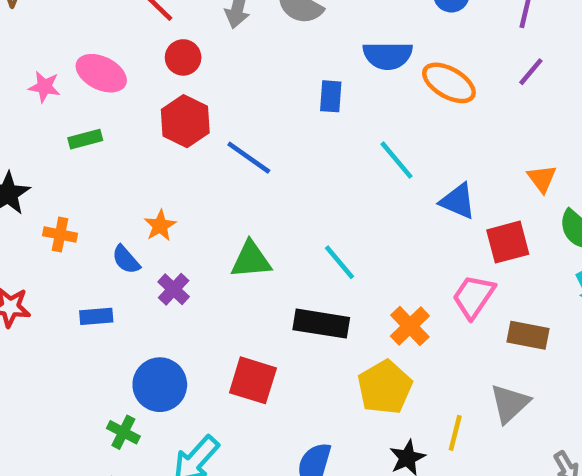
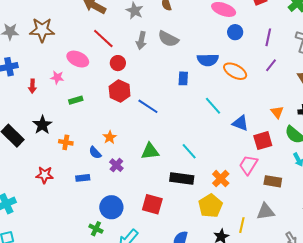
pink ellipse: (101, 73) -> (78, 59), moved
gray triangle: (510, 403) -> (266, 211), turned 36

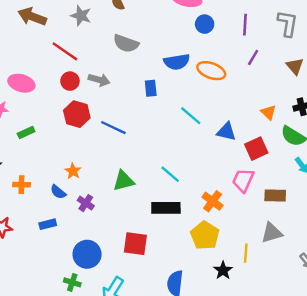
red line: (103, 38) -> (65, 51), moved
gray arrow: (141, 40) -> (99, 80), moved, turned -78

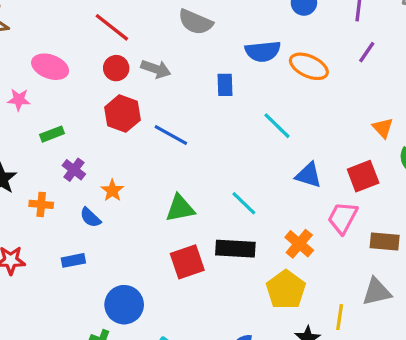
blue triangle: (226, 132) -> (309, 175), moved
purple cross: (86, 203) -> (74, 170), moved
red square: (135, 244) -> (187, 262), moved, turned -30

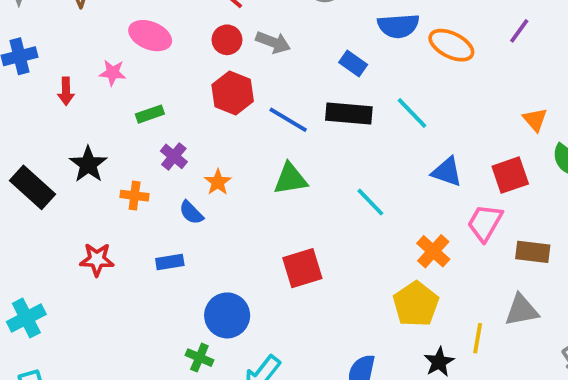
blue rectangle: (225, 85) -> (353, 64), turned -55
green triangle: (180, 208) -> (290, 179), moved
black rectangle: (235, 249) -> (349, 114), moved

